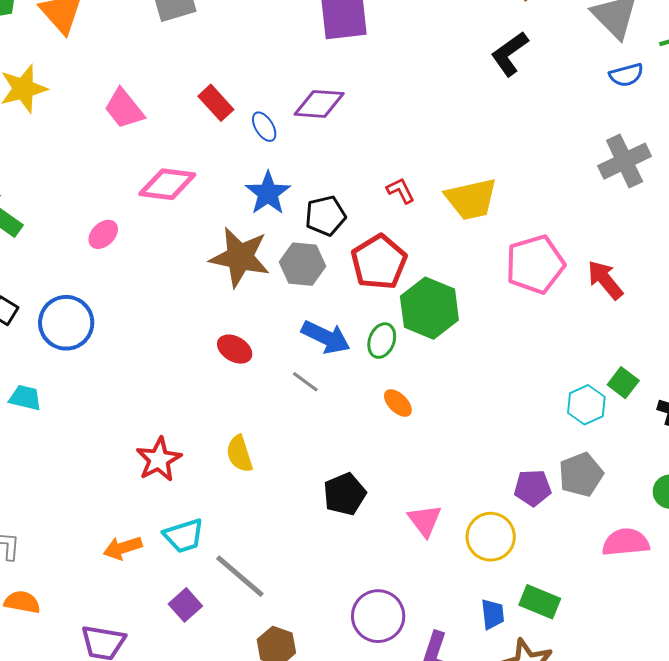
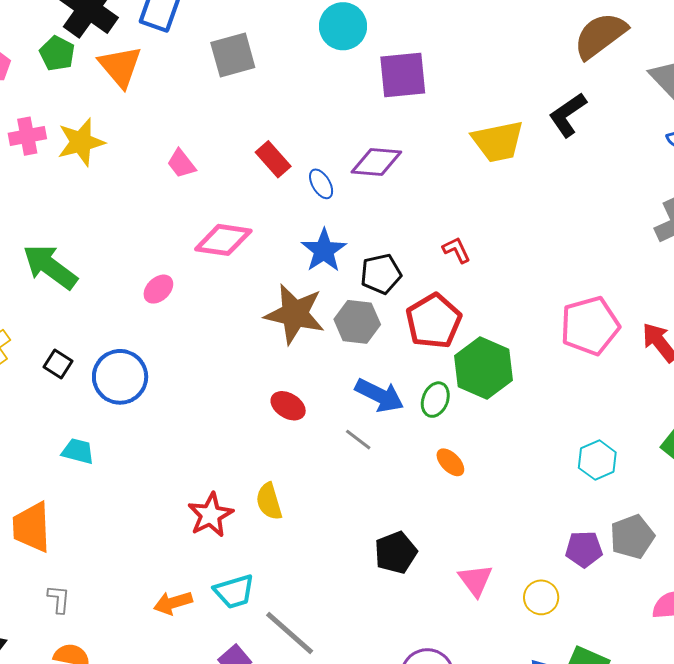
pink trapezoid: (124, 109) -> (181, 164), size x0.7
yellow trapezoid: (471, 199) -> (498, 141), moved
cyan hexagon: (586, 405) -> (597, 460), moved
yellow semicircle: (239, 454) -> (269, 501), moved
yellow circle: (491, 537) -> (541, 597), size x0.7

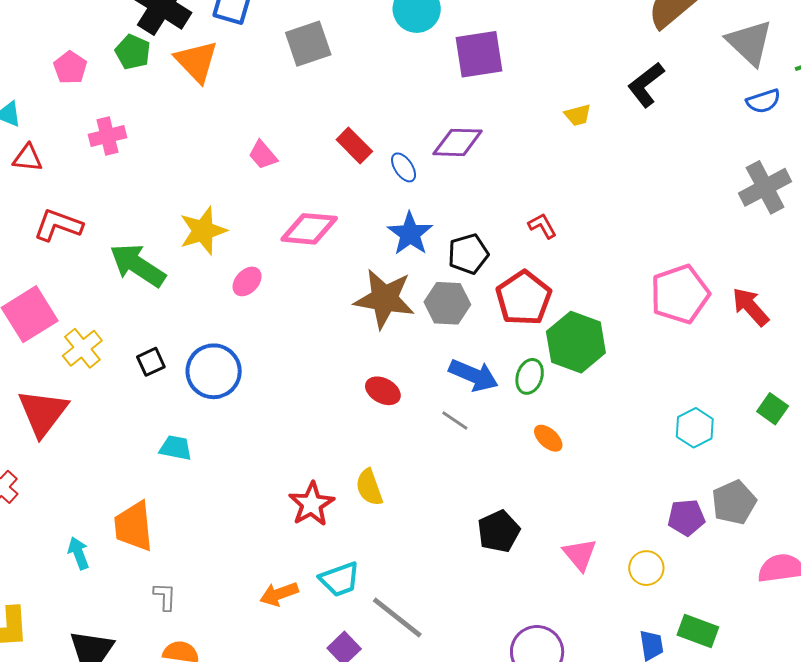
yellow trapezoid: (498, 141) -> (578, 115), size x0.5
yellow star: (81, 142) -> (203, 231), moved
black square: (58, 364) -> (151, 362), turned 36

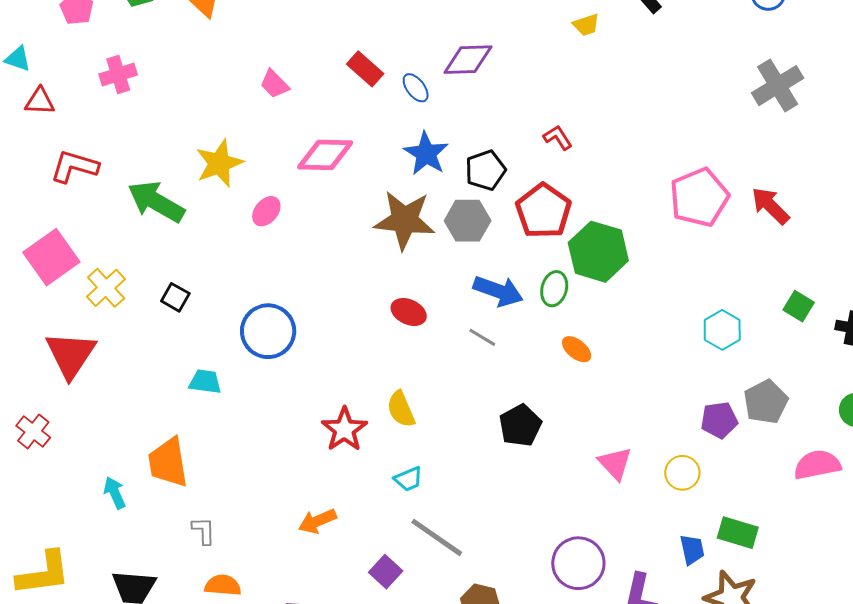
black square: (151, 362) -> (175, 297), turned -32
blue circle: (214, 371) -> (268, 331), moved
black pentagon: (499, 531) -> (520, 425), moved
cyan trapezoid: (340, 579) -> (408, 479), moved, size x0.7

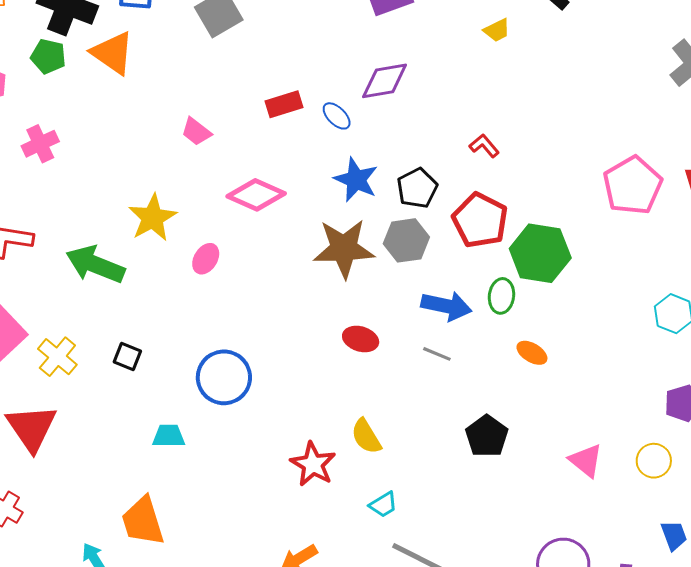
red rectangle: (365, 69) -> (284, 104), turned -51
pink diamond: (325, 155) -> (256, 195), turned 30

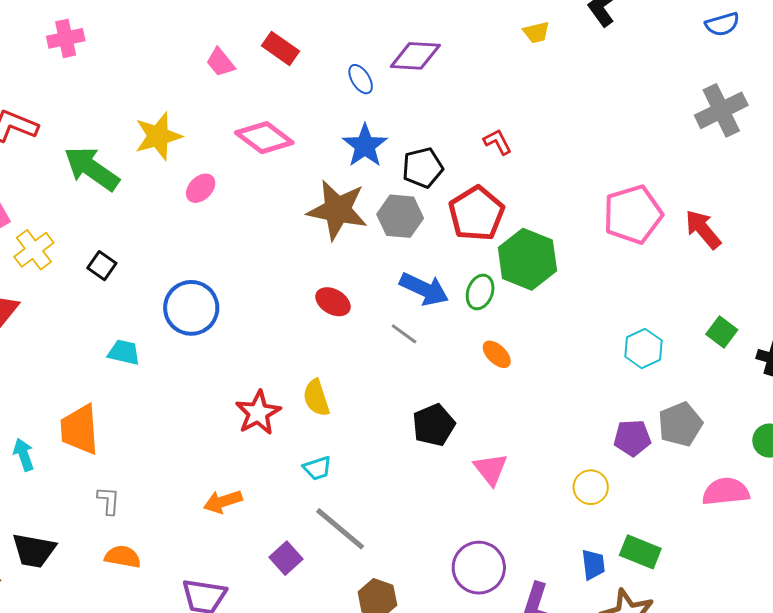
red rectangle: (284, 104) -> (281, 48), moved, turned 39
pink triangle: (586, 461) -> (491, 469), moved

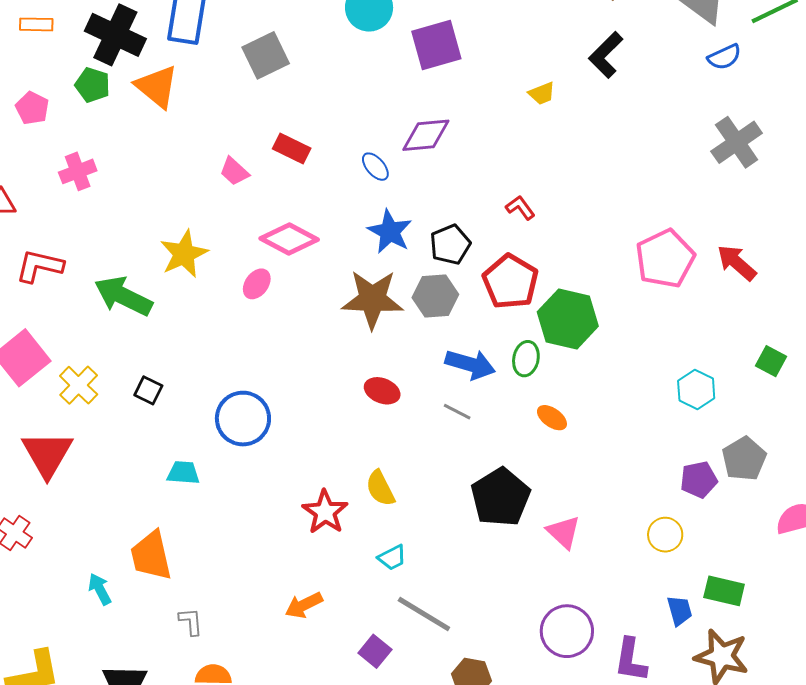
pink ellipse: (201, 188) -> (257, 284), moved
black pentagon: (434, 425) -> (500, 497), size x1.4

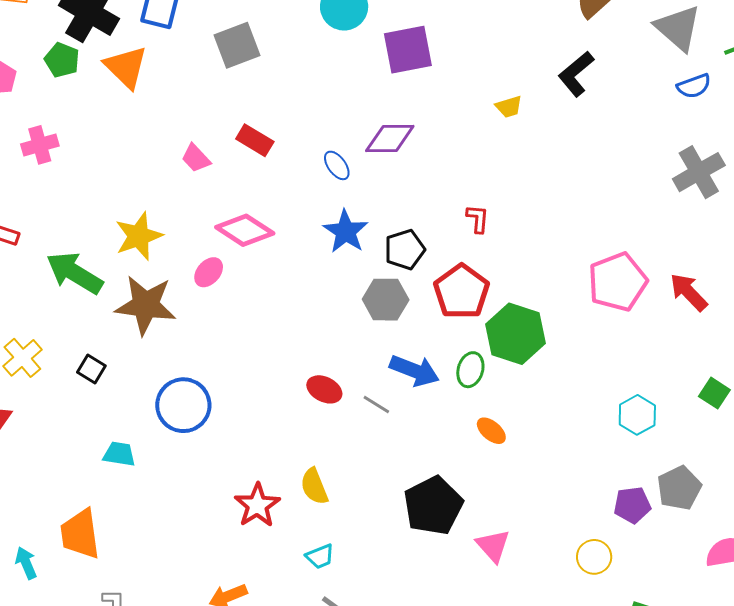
red L-shape: (520, 208) -> (478, 219), turned 36
brown star: (372, 299) -> (146, 305), moved
gray line: (457, 412) -> (376, 405), moved

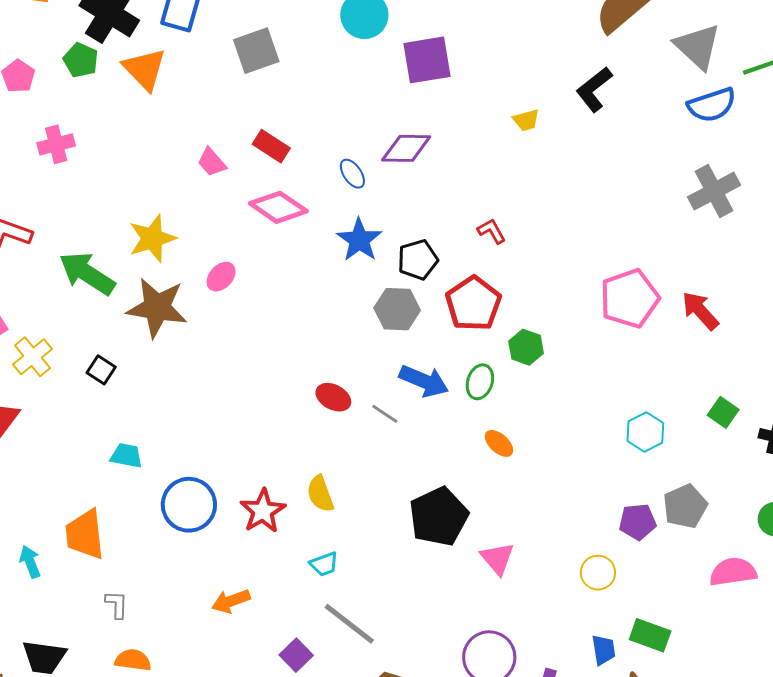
blue semicircle: (694, 86) -> (712, 105), size x1.4
red L-shape: (478, 219) -> (492, 231), turned -36
pink diamond: (245, 230) -> (278, 207), moved
green hexagon: (515, 334) -> (526, 347), size x0.6
blue circle: (183, 405) -> (189, 505), moved

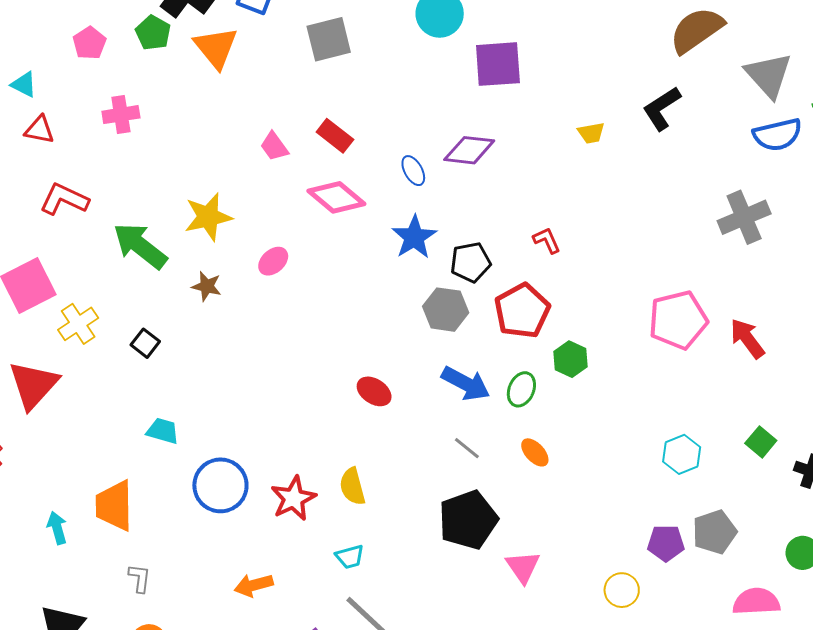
gray cross: (714, 191) -> (744, 217), moved
brown star: (157, 308) -> (207, 286), size x0.5
gray line: (385, 414) -> (467, 448), moved

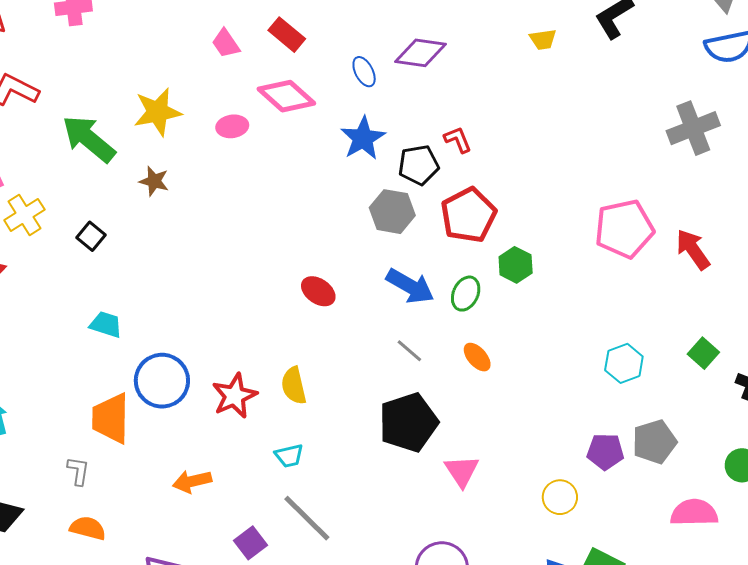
red L-shape: (547, 240) -> (458, 140), moved
pink ellipse: (273, 261) -> (232, 126), moved, turned 32
orange trapezoid: (114, 506) -> (111, 418), moved

